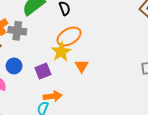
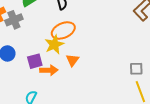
gray cross: (17, 31) -> (14, 20), turned -36
orange arrow: (53, 96) -> (49, 70), moved

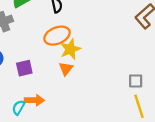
yellow star: (54, 45) -> (70, 49), moved
orange arrow: (49, 70) -> (34, 100), moved

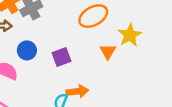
yellow star: (70, 49) -> (130, 35), moved

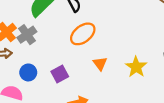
yellow star: (130, 35) -> (136, 67), moved

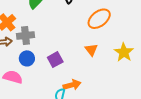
orange ellipse: (83, 34) -> (99, 19), moved
gray cross: (27, 35) -> (25, 35), moved, turned 30

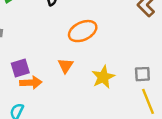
orange arrow: (72, 85) -> (31, 83), moved

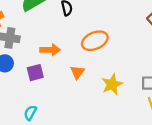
orange arrow: (31, 83) -> (50, 50), moved

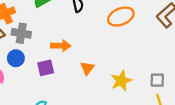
orange ellipse: (95, 41) -> (121, 17), moved

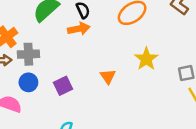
orange arrow: (61, 46) -> (79, 29), moved
yellow star: (121, 81) -> (146, 59), moved

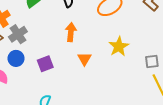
orange arrow: (79, 29) -> (71, 32), moved, turned -78
gray cross: (28, 54) -> (18, 34), turned -36

